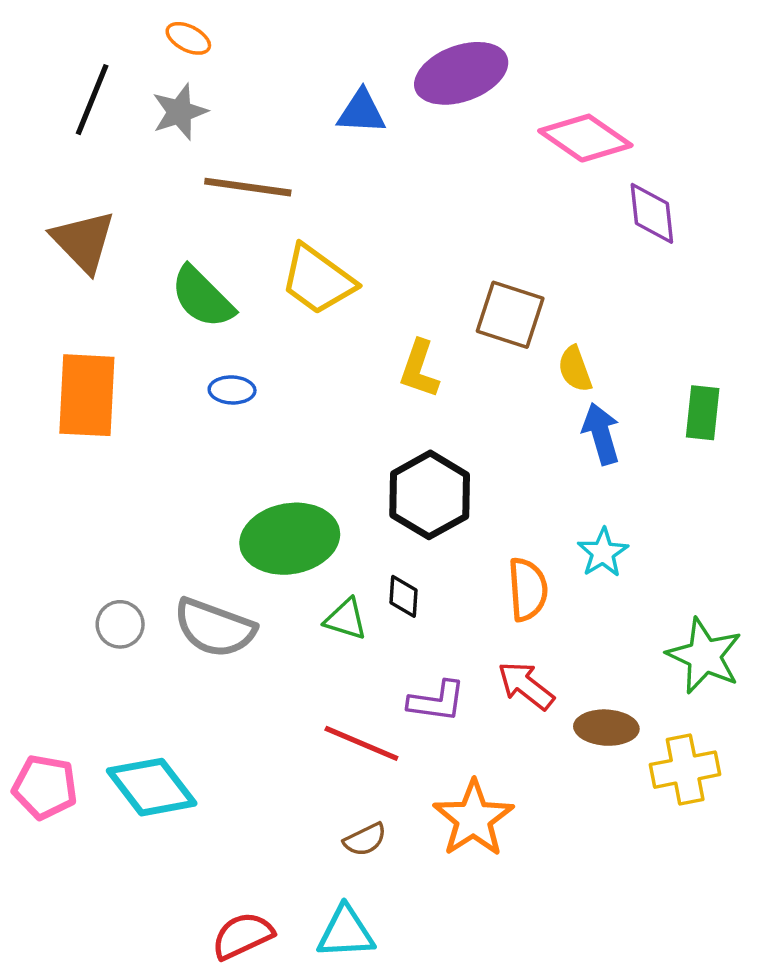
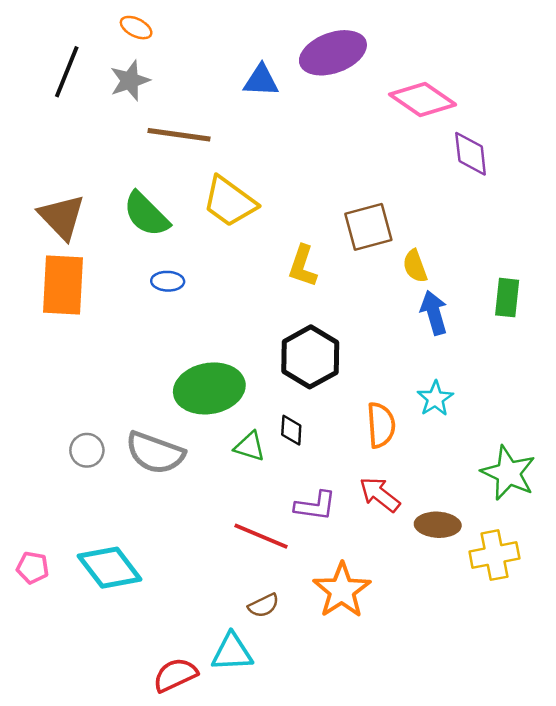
brown triangle: (83, 241) -> (62, 217), moved
brown square: (510, 315) -> (368, 227), turned -33
pink pentagon: (45, 787) -> (33, 568), size x0.7
cyan triangle: (346, 932) -> (232, 652), moved

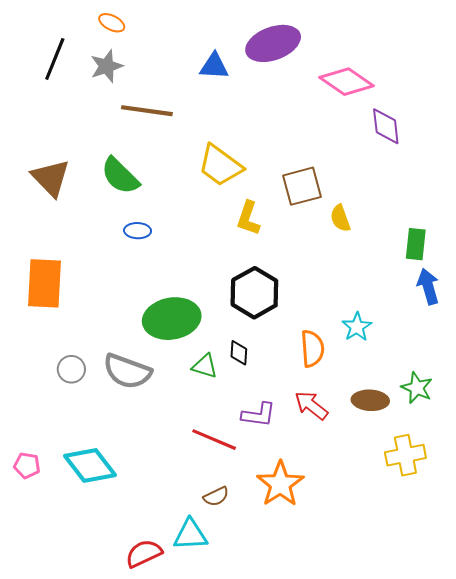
yellow trapezoid: (229, 202) -> (220, 165), moved
orange rectangle: (63, 285) -> (44, 283), moved
blue arrow: (434, 313) -> (428, 287), moved
green star: (508, 473) -> (417, 388), size x0.7
brown ellipse: (438, 525) -> (370, 400), moved

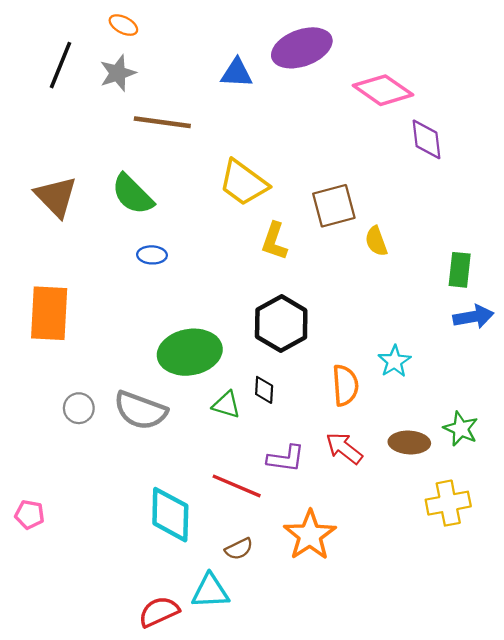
blue arrow: (428, 287) -> (473, 317), turned 96
cyan diamond: (90, 465) -> (170, 515), moved, turned 39

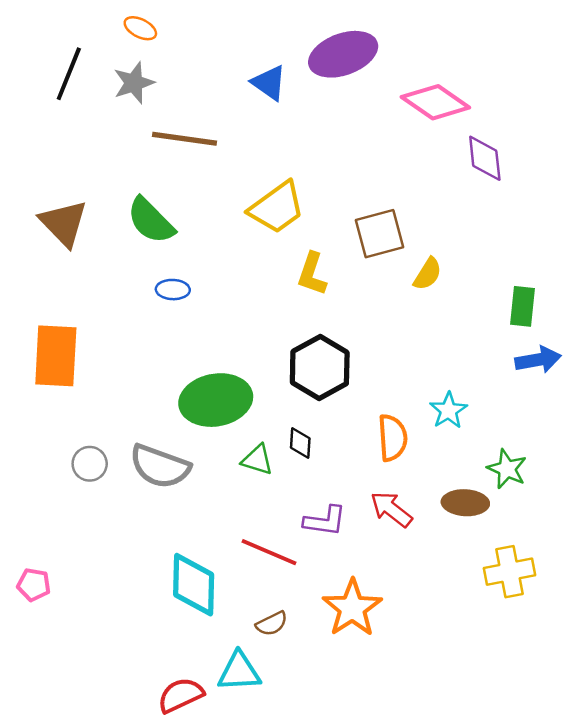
blue triangle: (237, 73) -> (269, 83), turned 32
yellow trapezoid: (243, 183) -> (277, 208), turned -72
yellow semicircle: (376, 241) -> (428, 274), turned -128
green star: (461, 429) -> (507, 469), moved

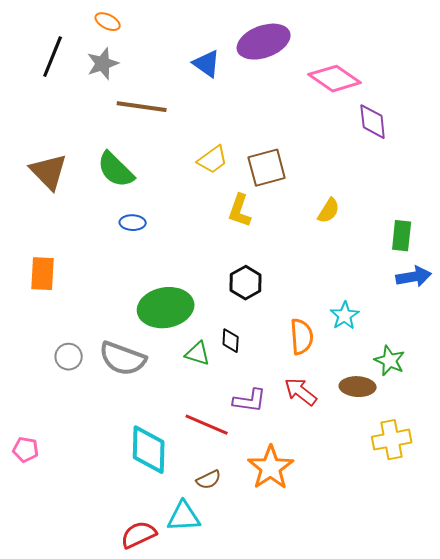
yellow trapezoid: (277, 208) -> (213, 160), size x0.7
brown square: (380, 234) -> (267, 168), moved
orange rectangle: (56, 356) -> (43, 274), size x0.7
black hexagon: (320, 368) -> (246, 283), size x0.7

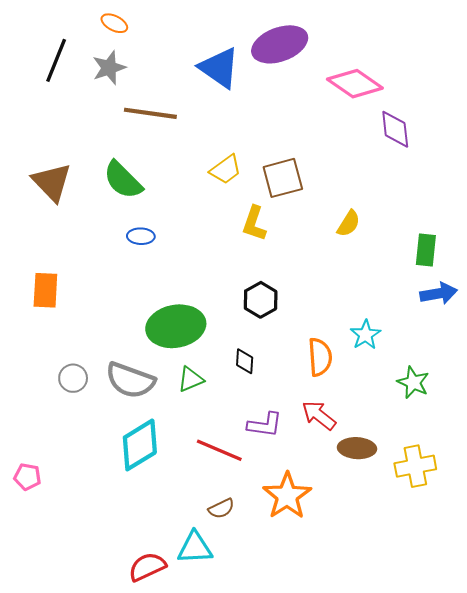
blue triangle: (207, 64) -> (219, 68), size x1.4
green triangle: (198, 354) -> (191, 379), moved, turned -40
brown ellipse: (358, 387) -> (357, 448), moved
cyan diamond: (149, 450) -> (140, 445), moved, turned 57

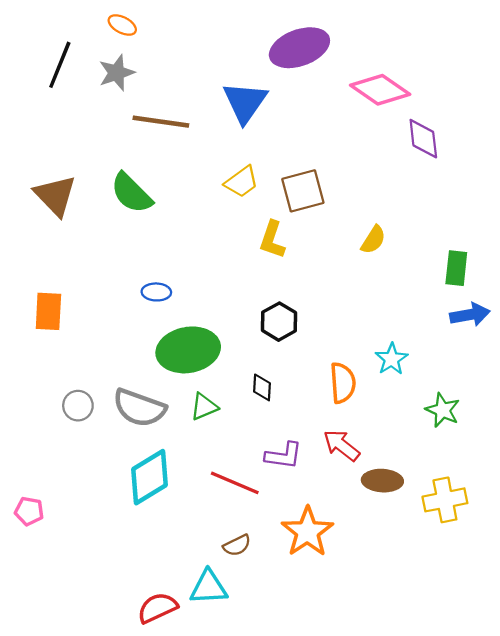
blue triangle: (219, 68) -> (245, 102), moved, turned 30
blue ellipse: (141, 236) -> (156, 292), moved

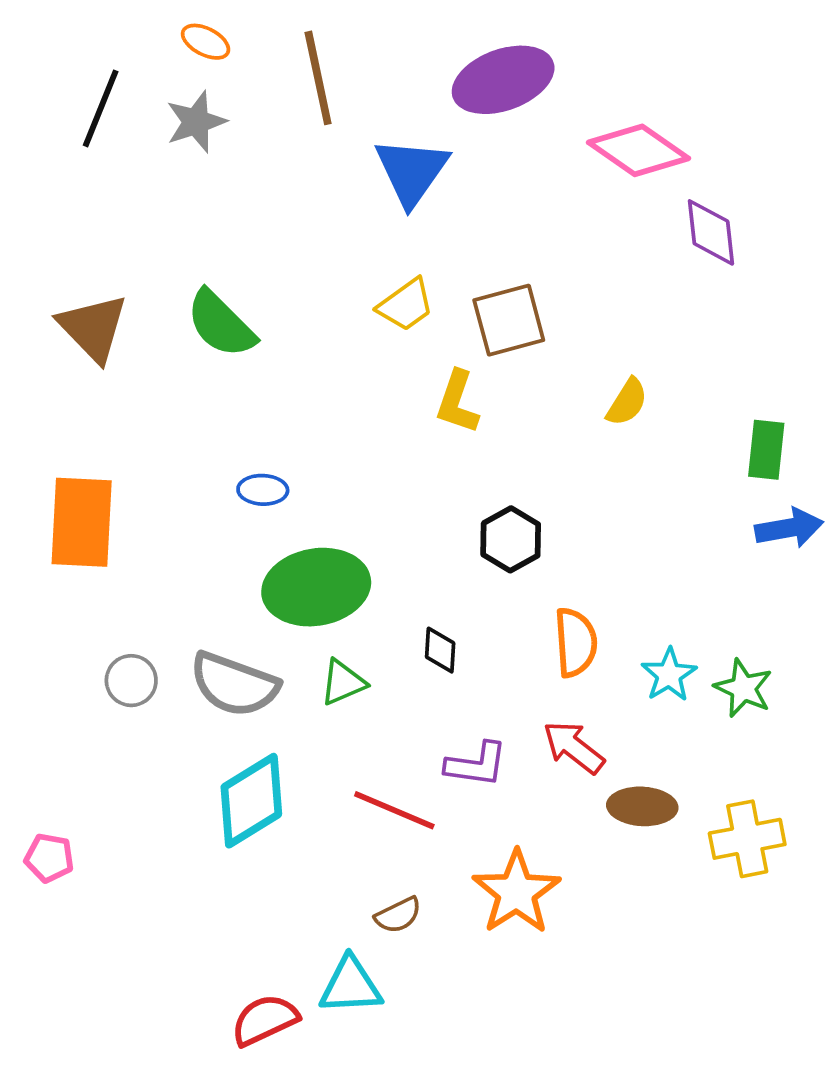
brown line: (161, 122) -> (318, 78), moved, turned 70
orange rectangle: (48, 311) -> (82, 522), size x1.4
black hexagon: (279, 322) -> (511, 539), moved
cyan star: (392, 359) -> (669, 675), moved

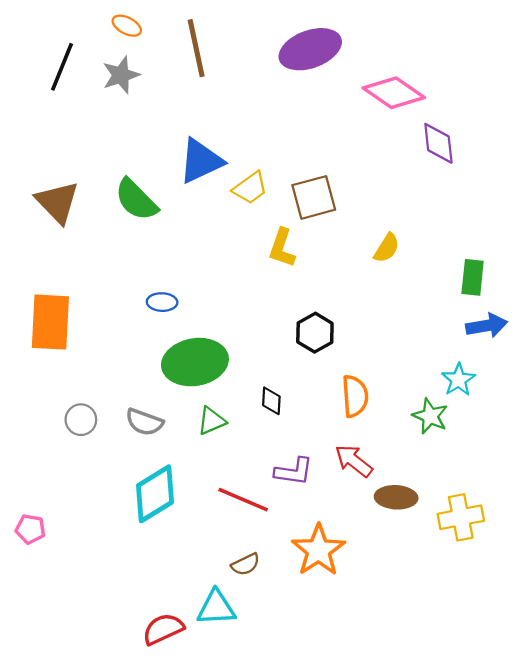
blue triangle: (412, 171) -> (201, 161), moved, turned 30
cyan star: (669, 675) -> (458, 380), moved
gray semicircle: (234, 684) -> (144, 422), size x0.7
green star: (743, 688) -> (430, 416), moved

